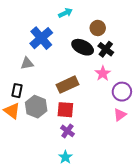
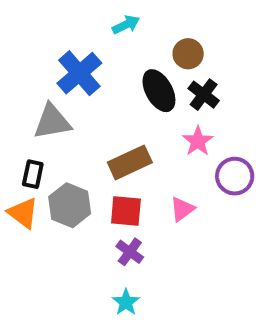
black ellipse: (83, 47) -> (159, 91), turned 35
gray triangle: (27, 63) -> (52, 122), size x1.5
pink triangle: (120, 115) -> (182, 209), moved

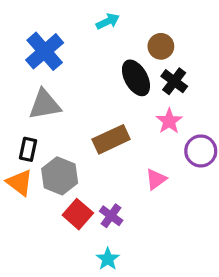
blue cross: (79, 73) -> (45, 51), moved
red square: (126, 211) -> (78, 214), moved, turned 36

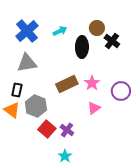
cyan arrow: (108, 21) -> (60, 31), moved
black ellipse: (136, 78) -> (82, 47), turned 30
black cross: (174, 81) -> (112, 41), moved
pink star: (169, 121) -> (92, 83), moved

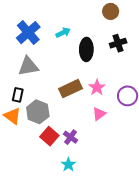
brown circle: (97, 28) -> (111, 11), moved
black cross: (112, 41) -> (118, 43), turned 35

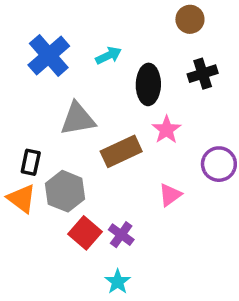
gray triangle: (28, 66) -> (78, 119), moved
pink star: (97, 87) -> (166, 130), moved

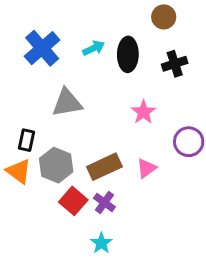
black ellipse: (148, 84) -> (128, 54), moved
brown rectangle: (121, 151) -> (104, 167), moved

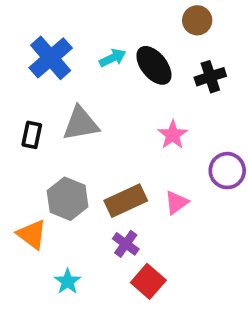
black ellipse: (128, 54) -> (154, 65), turned -40
black rectangle: (27, 140) -> (32, 135), moved
orange triangle: (19, 171) -> (32, 234), moved
red square: (73, 201) -> (148, 281), moved
cyan star: (101, 243) -> (68, 281), moved

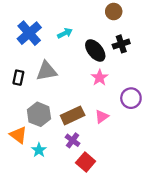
black ellipse: (154, 65) -> (95, 50), moved
cyan star: (68, 281) -> (39, 150), moved

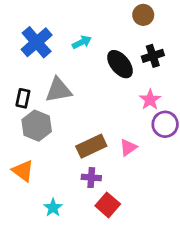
pink star: (100, 78) -> (150, 100), moved
gray hexagon: (39, 114) -> (37, 126), moved
purple cross: (73, 140) -> (91, 178), turned -32
cyan star: (39, 150) -> (53, 208), moved

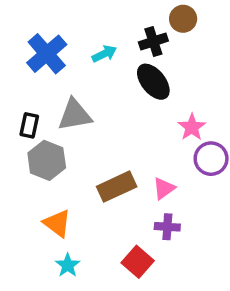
black cross: (153, 56) -> (153, 41), moved
orange triangle: (23, 171) -> (57, 223), moved
purple cross: (91, 178) -> (167, 227), moved

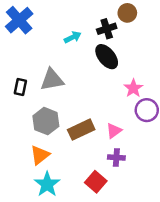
blue cross: (47, 54) -> (19, 20), moved
gray hexagon: (47, 160) -> (46, 121), moved
orange triangle: (57, 223) -> (40, 155), turned 45
cyan star: (68, 265) -> (47, 184), size x1.5

